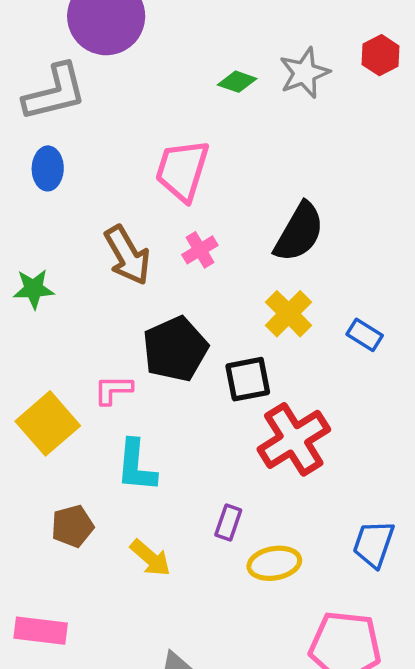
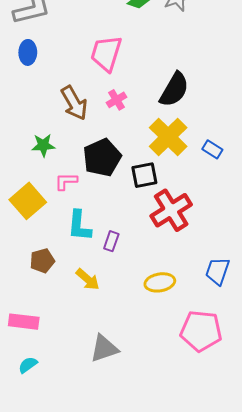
green star: (34, 289) -> (43, 145), moved
yellow cross: (289, 314) -> (168, 137), size x1.4
purple rectangle: (228, 523) -> (111, 241), moved

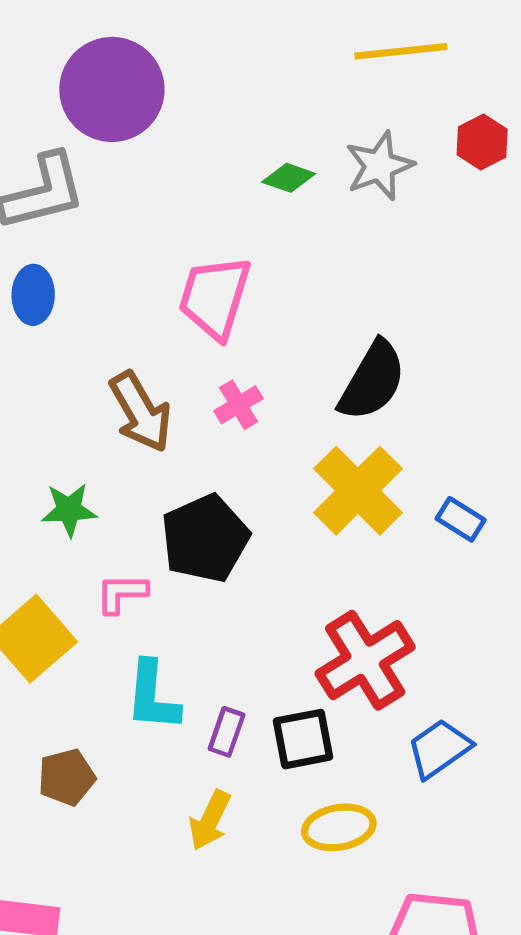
black square: (144, 175) -> (303, 739), moved
blue trapezoid: (218, 271) -> (439, 749), moved, turned 36
yellow arrow: (88, 279) -> (210, 820), moved, turned 75

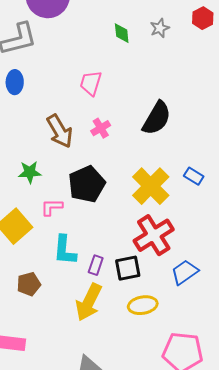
gray star: (379, 166) -> (160, 28), size x0.7
green diamond: (289, 178) -> (122, 33), turned 65
pink trapezoid: (215, 297) -> (91, 83), size x0.7
yellow cross: (358, 491) -> (151, 186), moved
yellow arrow: (210, 820) -> (89, 302), size x1.5

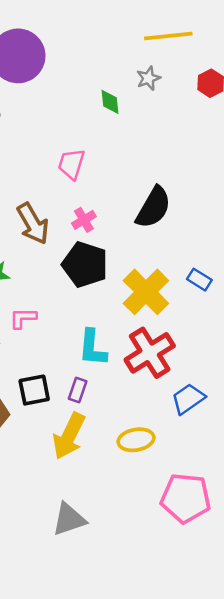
gray star: (160, 28) -> (148, 78), moved
black pentagon: (87, 184) -> (85, 265), moved, turned -30
cyan L-shape: (65, 250) -> (93, 348), moved
black square: (128, 268) -> (34, 390), moved

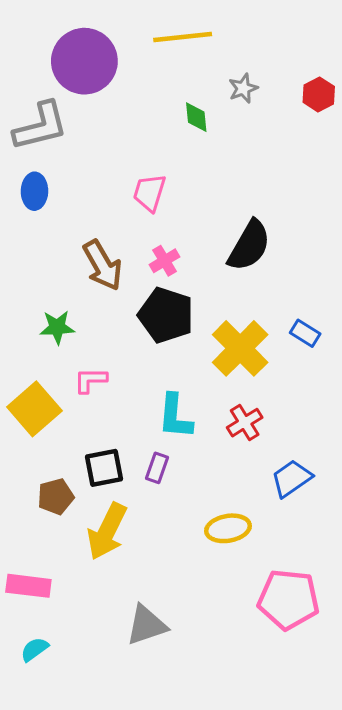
yellow line: (168, 36) -> (183, 37), moved
red cross: (150, 353) -> (245, 423), size x0.6
yellow arrow: (69, 436) -> (107, 531), moved

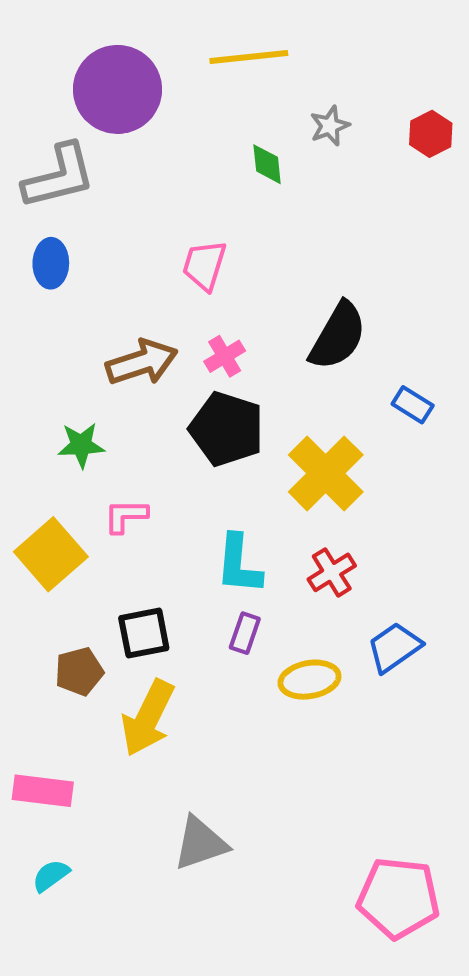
brown arrow: (103, 265) -> (142, 362), turned -78
blue rectangle: (305, 333) -> (413, 405), moved
purple rectangle: (157, 468) -> (245, 633), moved
yellow ellipse: (228, 528) -> (309, 680), moved
pink pentagon: (288, 599) -> (398, 898), moved

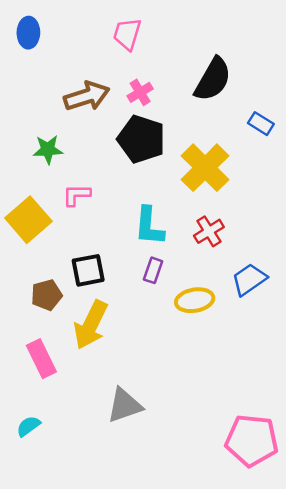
pink rectangle: (43, 791) -> (41, 359), moved, turned 57

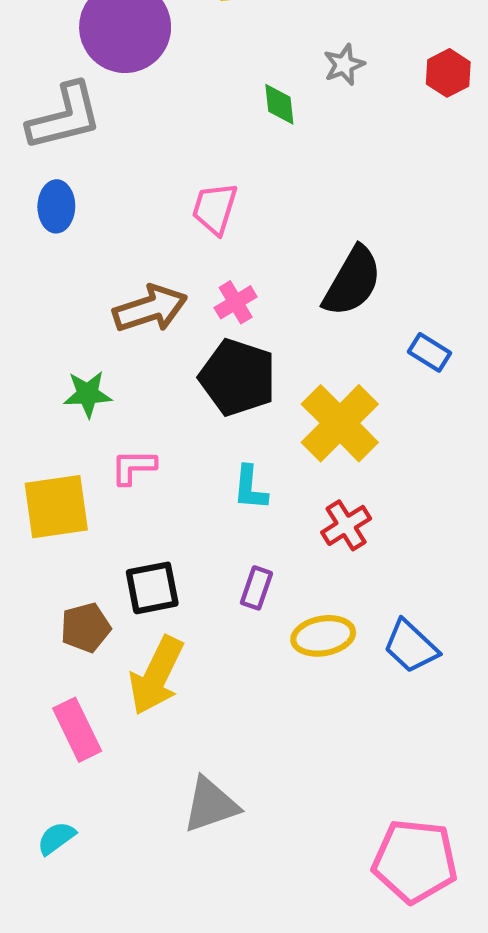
yellow square: (28, 220) -> (56, 507), turned 33
cyan L-shape: (149, 226) -> (250, 488), moved, size x0.7
blue trapezoid: (249, 279) -> (411, 646), moved, turned -102

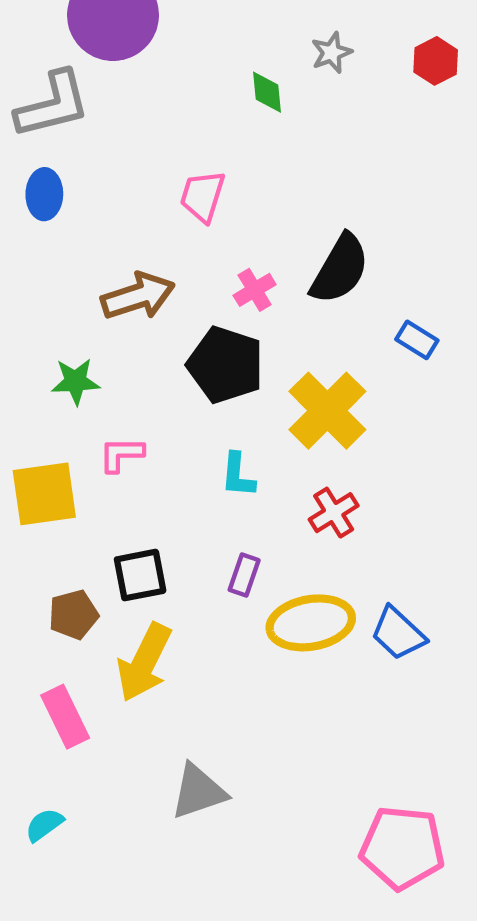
pink cross: (236, 302) -> (255, 290), moved
yellow ellipse: (323, 636) -> (311, 623), size x1.4

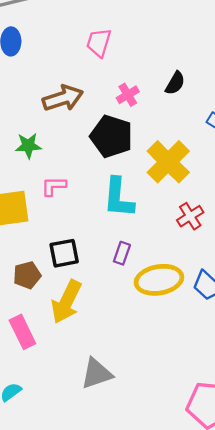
black semicircle: (340, 269) -> (175, 83), size x0.6
cyan L-shape: (238, 475) -> (118, 198), size x1.6
red cross: (334, 513) -> (190, 216), moved

